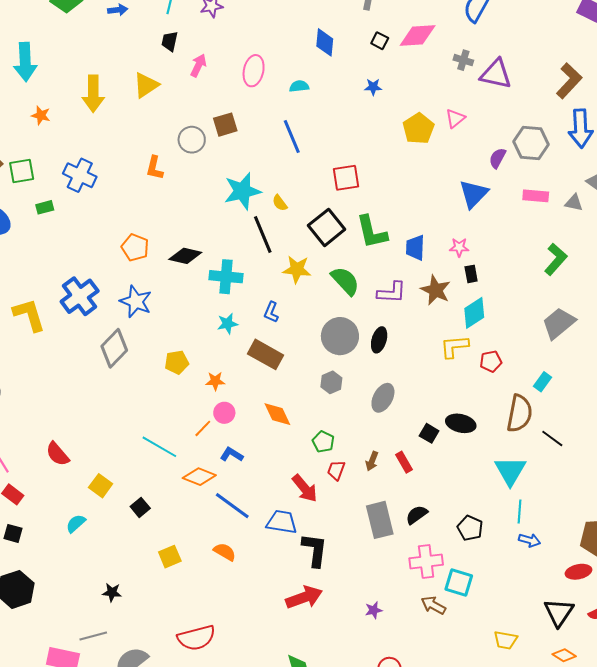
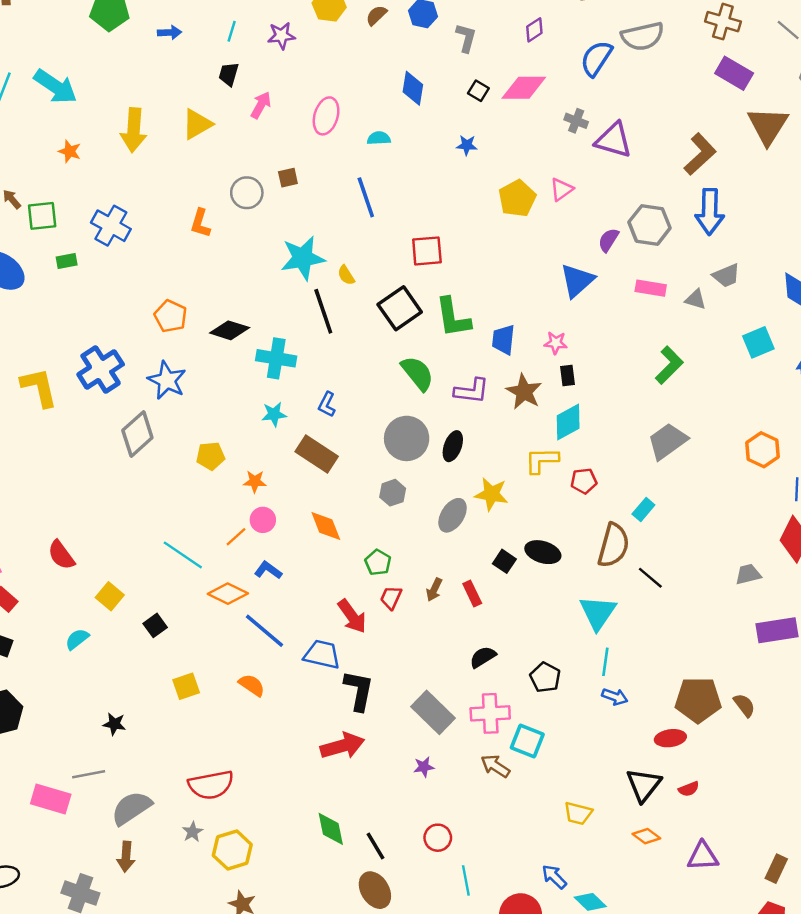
cyan arrow: (25, 62) -> (55, 86), turned -57
brown square: (225, 125) -> (288, 178), size x0.7
yellow star: (297, 269) -> (491, 494), moved
gray rectangle: (380, 520) -> (433, 712), moved, turned -36

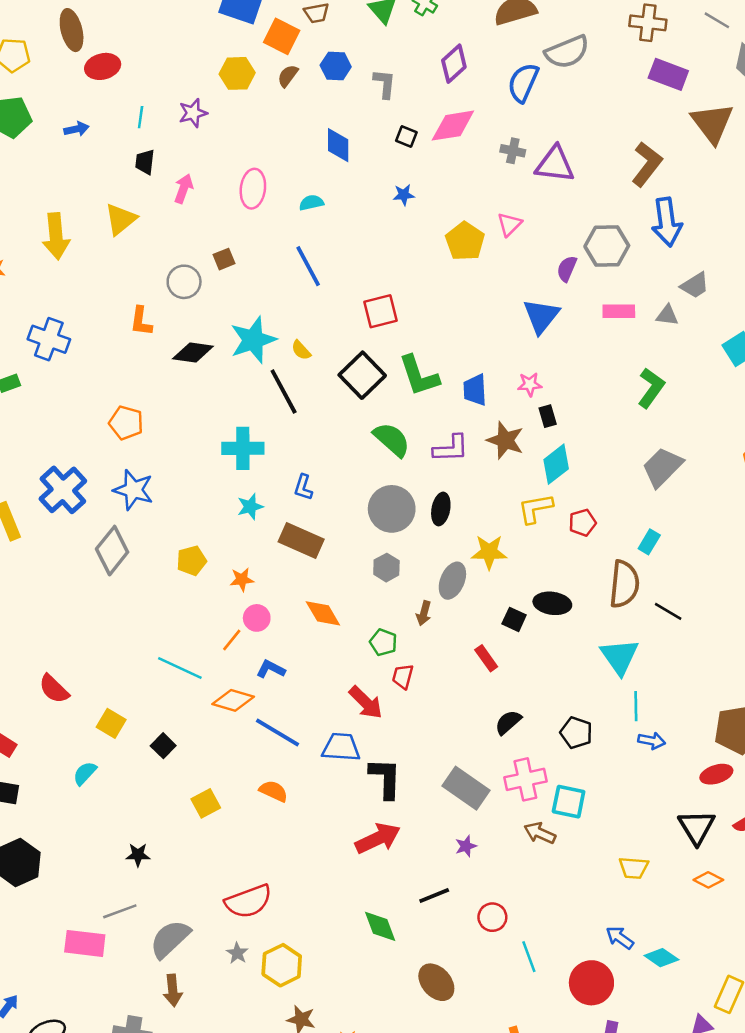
purple diamond: (534, 30) -> (454, 64), size x1.4
black diamond: (230, 330) -> (193, 352), moved
brown arrow: (434, 590) -> (424, 613), moved
black line: (375, 846) -> (434, 896), moved, turned -72

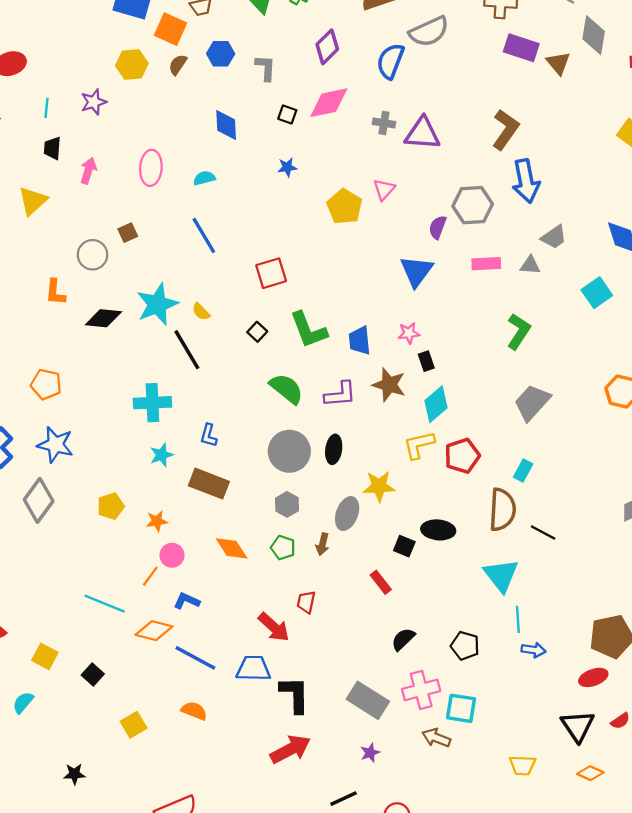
brown triangle: (712, 123) -> (558, 63), moved, size x0.6
black square: (362, 375) -> (257, 332), size x0.5
red pentagon: (582, 523) -> (462, 456), size x1.4
green pentagon: (383, 642) -> (283, 548), moved

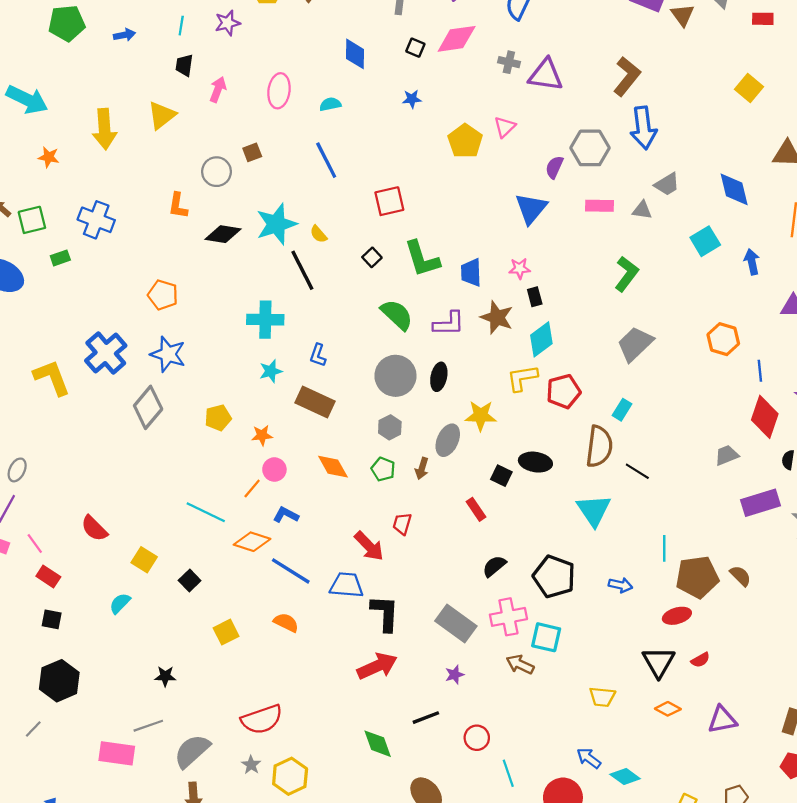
cyan line: (518, 619) -> (664, 548), moved
black pentagon: (465, 646) -> (554, 577), size x1.5

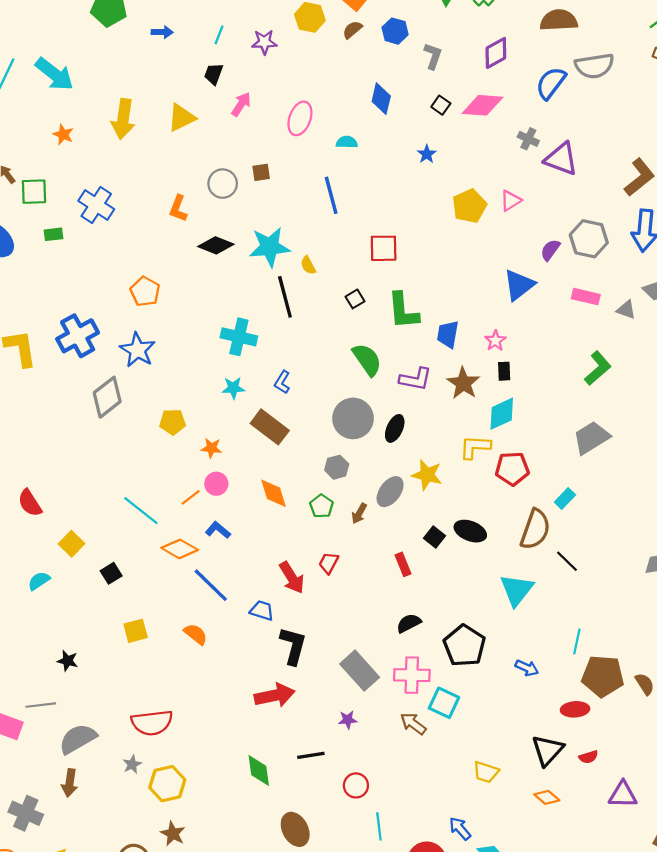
blue star: (412, 99) -> (427, 154), turned 30
pink star: (520, 268) -> (495, 341), turned 30
blue trapezoid: (346, 585) -> (262, 611), size x0.7
purple triangle: (722, 720) -> (623, 795), moved

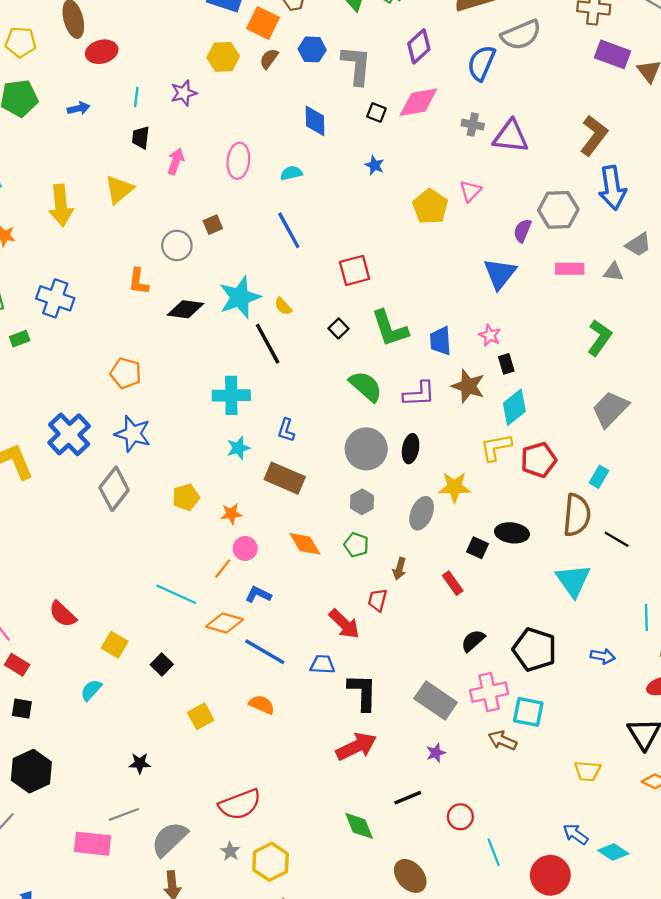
gray L-shape: (433, 56) -> (356, 65), size x1.5
brown arrow: (359, 514) -> (399, 569), moved

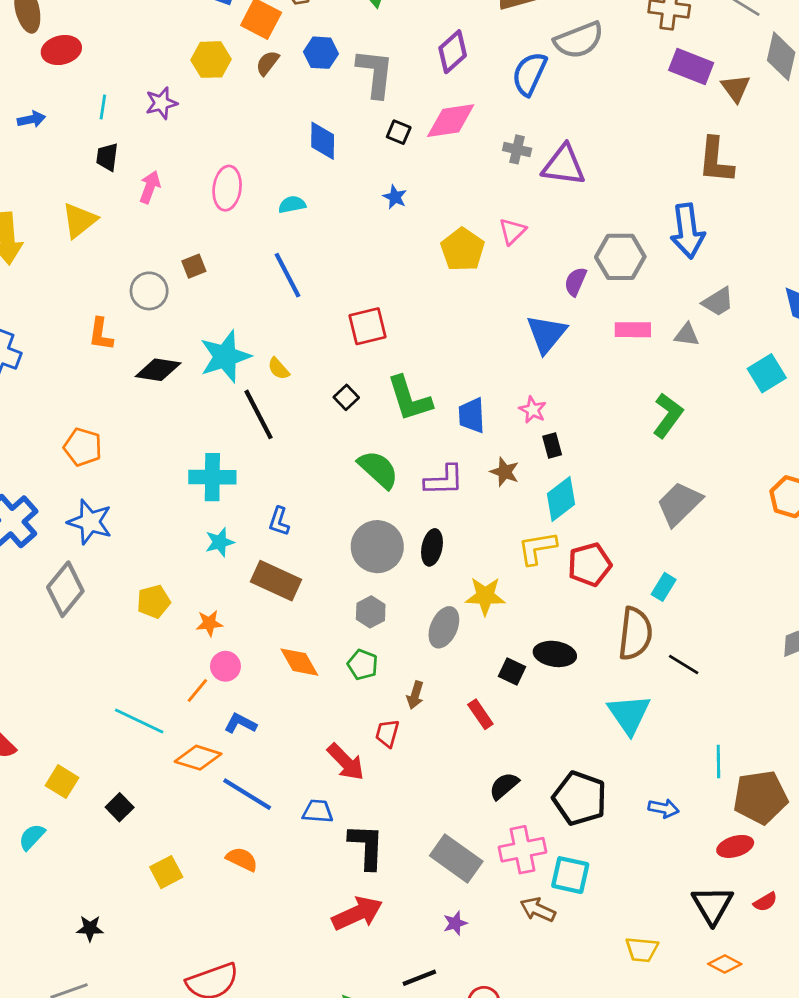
brown L-shape: (594, 136) -> (716, 160), moved, turned 147
brown star: (468, 386) -> (505, 472), size x0.7

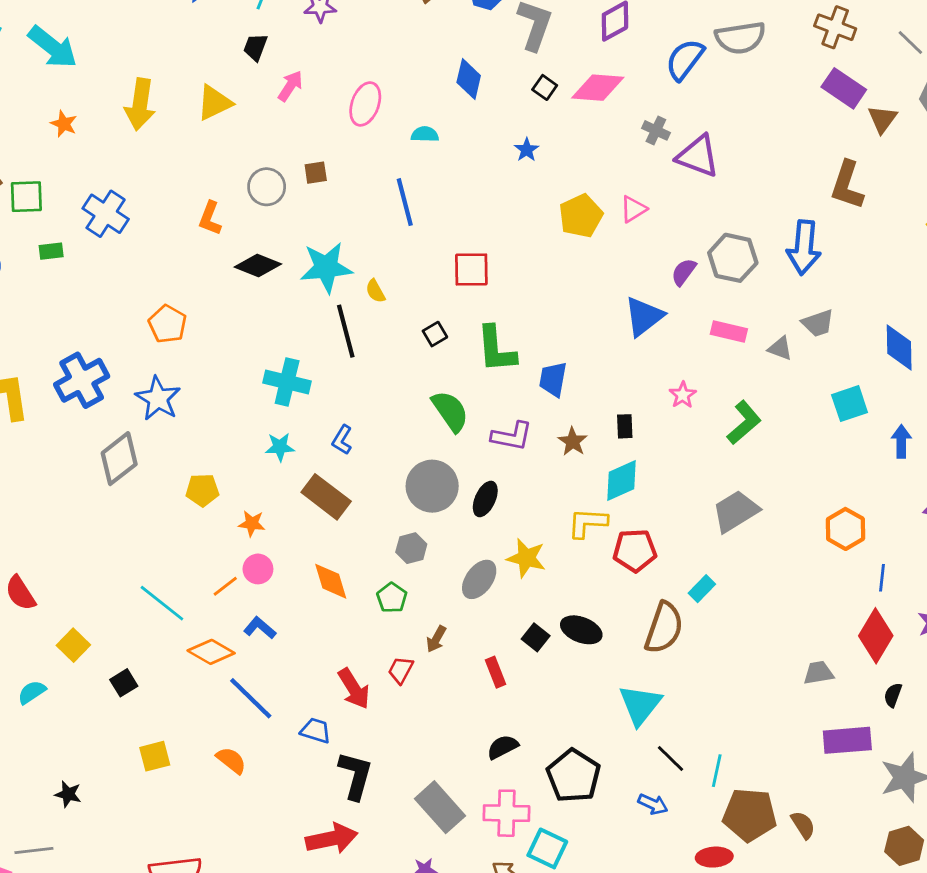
pink star: (533, 410) -> (683, 395), moved
black line: (684, 665) -> (671, 759), moved

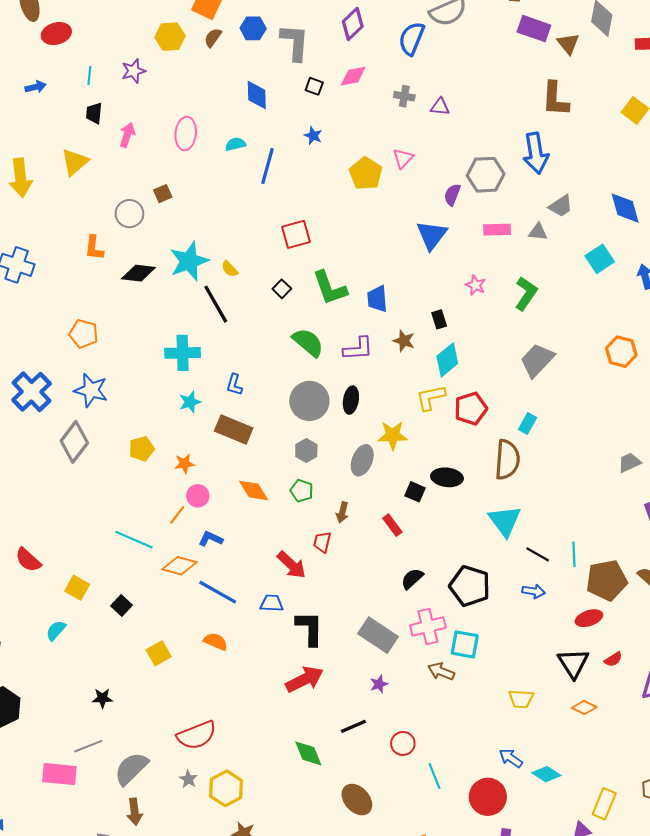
pink diamond: (598, 88) -> (353, 76), size x0.7
purple triangle: (698, 156) -> (440, 107), size x0.6
blue line: (405, 202) -> (268, 166), moved, turned 45

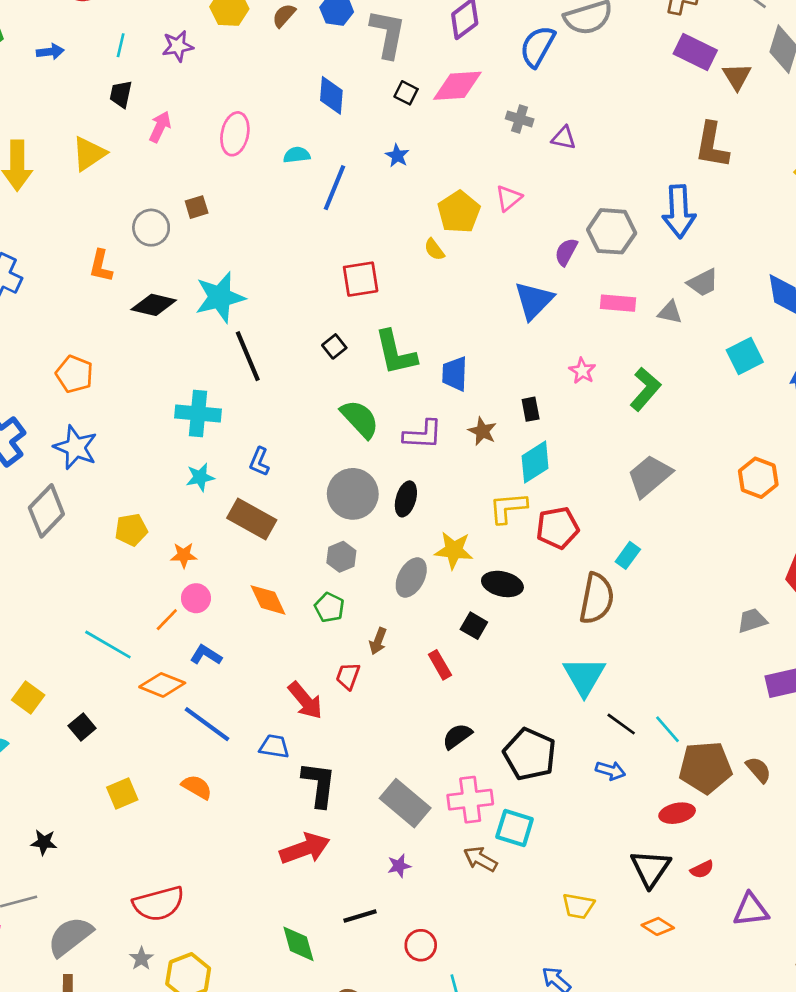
pink diamond: (353, 76) -> (457, 86), size x1.4
yellow semicircle: (230, 269) -> (434, 249), moved
black ellipse: (447, 477) -> (502, 584), moved
cyan line: (574, 554) -> (667, 729), turned -45

